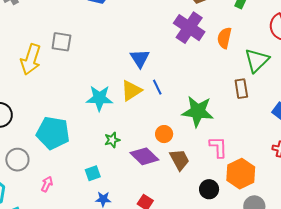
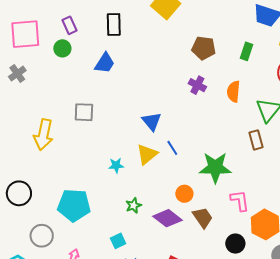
purple cross: (189, 28) -> (197, 85), size x0.6
gray square: (61, 42) -> (84, 112), moved
cyan star: (99, 98) -> (116, 165), size x0.6

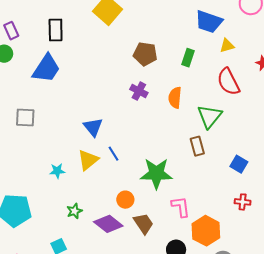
blue trapezoid: (105, 63) -> (46, 68), size x1.4

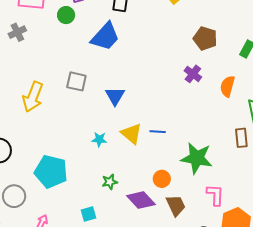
blue triangle: (93, 127) -> (115, 96), moved
blue line: (114, 154) -> (158, 132), turned -63
yellow triangle: (88, 160) -> (132, 134), turned -50

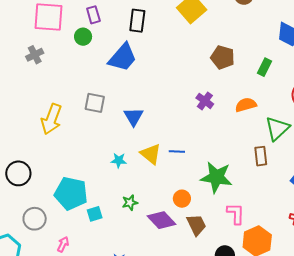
purple cross: (193, 74) -> (205, 101), moved
orange semicircle: (227, 86) -> (246, 105), turned 60
cyan square: (88, 214) -> (95, 214), moved

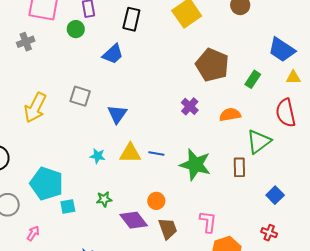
blue trapezoid: (123, 57) -> (113, 54), size x0.7
brown pentagon: (223, 57) -> (212, 65), size x1.4
yellow triangle: (151, 154) -> (130, 153), turned -45
green star: (216, 177) -> (195, 165), moved

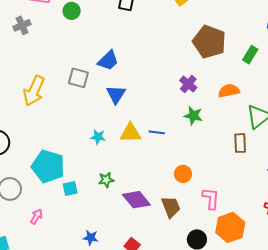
blue trapezoid: (113, 54) -> (108, 60), moved
green star: (195, 165) -> (193, 116), moved, size x0.6
orange circle: (156, 201) -> (183, 174), moved

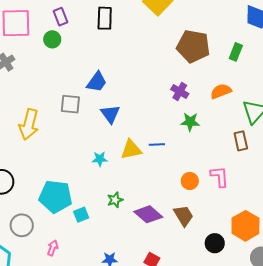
pink L-shape: (211, 199) -> (220, 177), moved

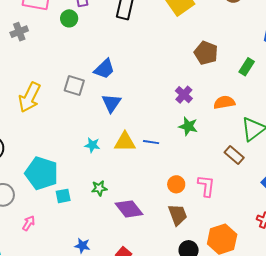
brown pentagon: (193, 46) -> (206, 53), size x0.7
brown rectangle: (241, 141) -> (234, 155), turned -48
brown trapezoid: (183, 216) -> (178, 215), moved

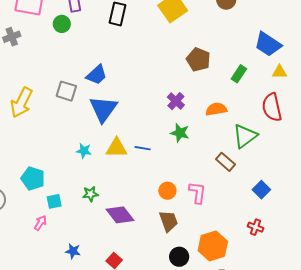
blue triangle: (111, 103) -> (103, 109), size x1.4
cyan pentagon: (42, 173) -> (33, 179), size x0.7
pink arrow: (29, 223) -> (40, 223), moved

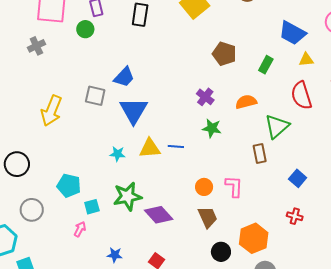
brown rectangle: (226, 162) -> (260, 154), turned 42
green star: (90, 194) -> (127, 196), size x1.8

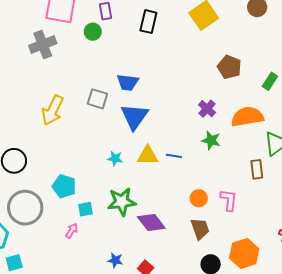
gray cross: (36, 46) -> (43, 45), size x1.5
blue trapezoid: (124, 77) -> (128, 82), turned 50
orange semicircle: (246, 102) -> (247, 117), size x1.5
gray circle: (32, 210) -> (25, 208), size x1.5
blue star: (115, 255) -> (115, 260), moved

